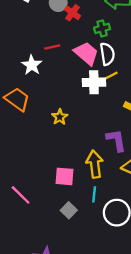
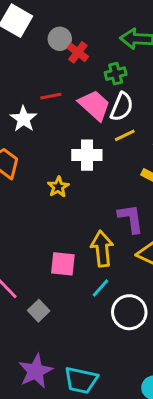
white semicircle: (107, 54) -> (122, 107), turned 30
white cross: (94, 82) -> (87, 155), moved
cyan line: (94, 194) -> (101, 288), turned 35
gray square: (69, 210) -> (39, 311), moved

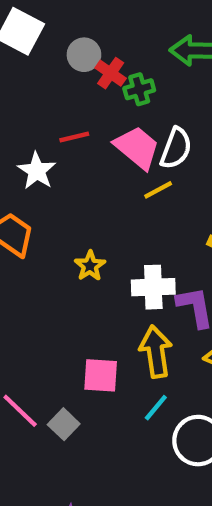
green cross: (116, 74) -> (139, 89), moved
yellow line: (125, 135) -> (158, 190), moved
white cross: (87, 155) -> (153, 287), moved
gray square: (39, 311) -> (64, 424), moved

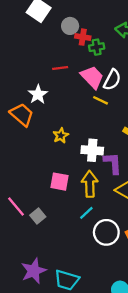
red cross: (111, 73) -> (83, 37), turned -32
white star: (37, 171) -> (38, 94), moved
yellow line: (158, 190) -> (100, 100), turned 48
pink square: (101, 375) -> (59, 182), moved

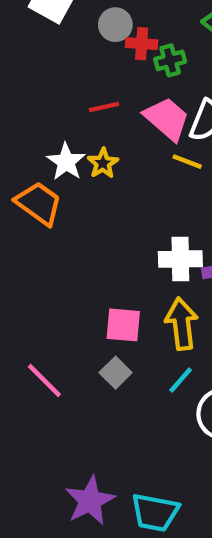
yellow star: (61, 136) -> (103, 163), moved
gray square: (38, 216) -> (116, 373), moved

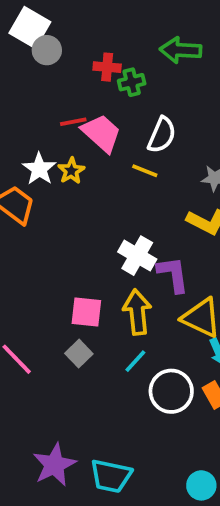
gray circle: (115, 25) -> (47, 50), moved
pink trapezoid: (167, 119) -> (101, 133), moved
white cross: (180, 259) -> (137, 256), turned 30

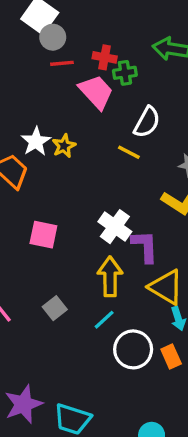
red line: (73, 122) -> (62, 63), moved
pink trapezoid: (101, 133) -> (96, 92), moved
pink square: (86, 312) -> (43, 235), moved

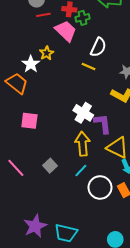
yellow star: (64, 146) -> (47, 53), moved
pink square: (43, 235) -> (29, 121), moved

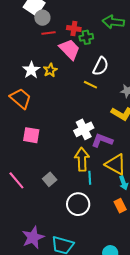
white star: (31, 64) -> (31, 70), moved
white cross: (83, 113) -> (84, 129), turned 30
purple L-shape: (103, 124) -> (102, 140), turned -65
cyan line: (81, 171) -> (90, 178), moved, turned -48
white circle: (100, 187) -> (78, 204), moved

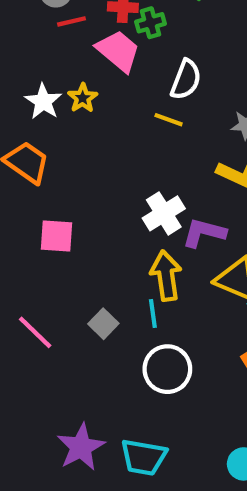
cyan line: (90, 178) -> (153, 314), moved

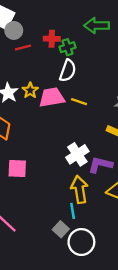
pink trapezoid: (118, 51) -> (52, 97), moved, turned -48
white semicircle: (186, 80) -> (68, 71), moved
gray square: (103, 324) -> (61, 229), moved

